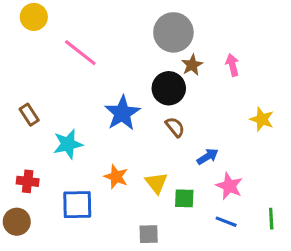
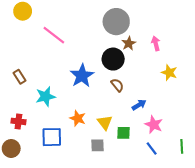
yellow star: (262, 119) -> (169, 73), moved
blue line: (226, 222) -> (152, 148), turned 32
gray square: (149, 234) -> (98, 145), moved

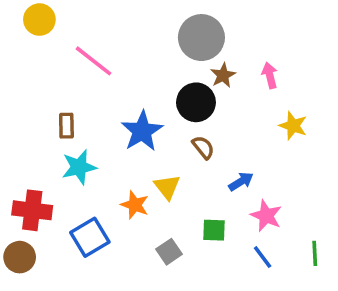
brown rectangle: (19, 77) -> (66, 126), moved, turned 32
red cross: (18, 121) -> (32, 210), size x1.5
yellow triangle: (105, 122) -> (167, 187), moved
blue square: (52, 137) -> (90, 237), turned -30
gray square: (98, 145) -> (169, 252), turned -32

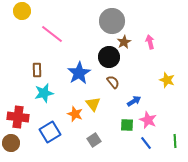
yellow star: (293, 126) -> (167, 80), moved
green square: (214, 230) -> (127, 125), moved

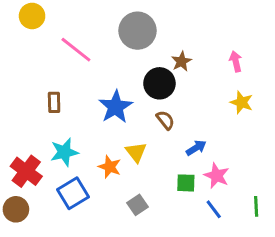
gray circle: (112, 21) -> (138, 31), moved
pink arrow: (150, 42) -> (236, 61), moved
yellow star: (167, 80) -> (241, 102), moved
cyan star: (44, 93) -> (64, 152), moved
red cross: (18, 117) -> (26, 171), turned 30

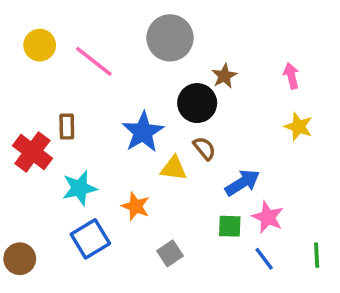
yellow circle: (32, 16) -> (40, 45), moved
blue arrow: (196, 148) -> (242, 183), size x1.4
yellow triangle: (136, 152) -> (174, 168), moved, turned -45
red cross: (26, 171) -> (32, 152), moved

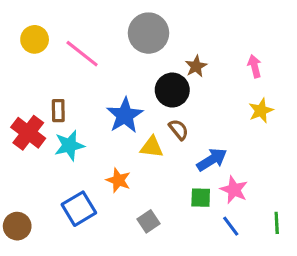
yellow star: (299, 127) -> (261, 111), turned 30
cyan star: (79, 188) -> (69, 145), moved

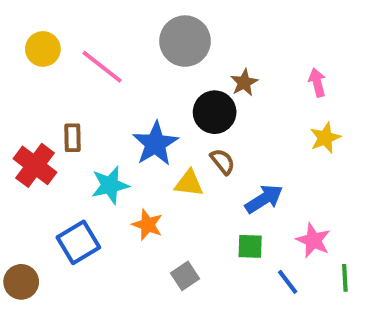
cyan star: (69, 145) -> (110, 185), moved
pink star: (234, 190) -> (313, 240), moved
blue square: (79, 209) -> (78, 242), moved

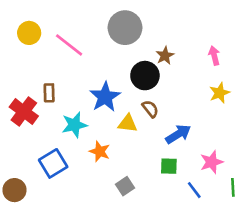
pink star: (313, 240) -> (212, 162), turned 30

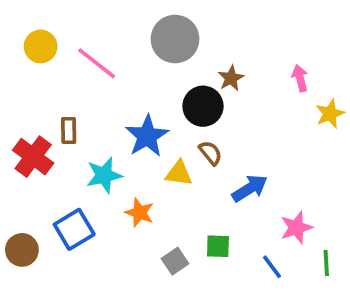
yellow star: (220, 93) -> (330, 114), moved
green square: (169, 166) -> (218, 246), moved
brown circle: (14, 190) -> (22, 250), moved

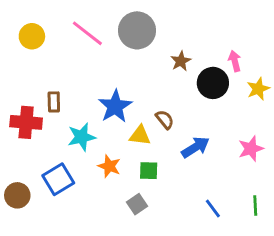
pink line: (97, 63) -> (87, 33), moved
black circle: (203, 106) -> (213, 83), moved
red cross: (33, 157) -> (26, 122), turned -32
pink star: (296, 228) -> (251, 149), moved
green square: (218, 246) -> (149, 171), moved

